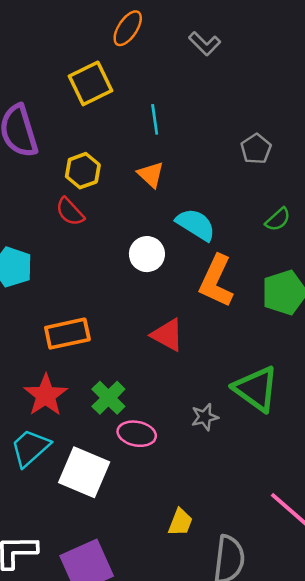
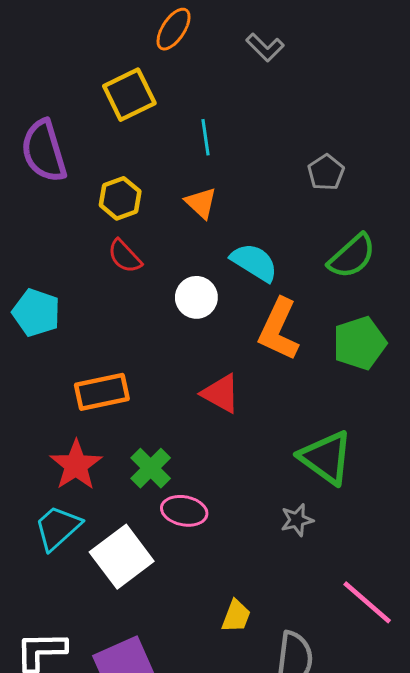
red semicircle: (70, 212) -> (125, 256), moved
green semicircle: (278, 219) -> (352, 256), size x1.6
gray star: (205, 417) -> (297, 520), moved
white square: (84, 472) -> (122, 557), turned 30

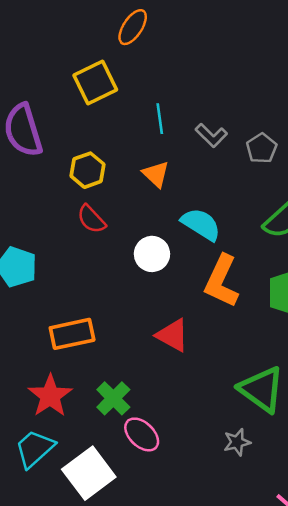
gray L-shape: (265, 47) -> (211, 135), moved
pink ellipse: (184, 511) -> (142, 434), turned 33

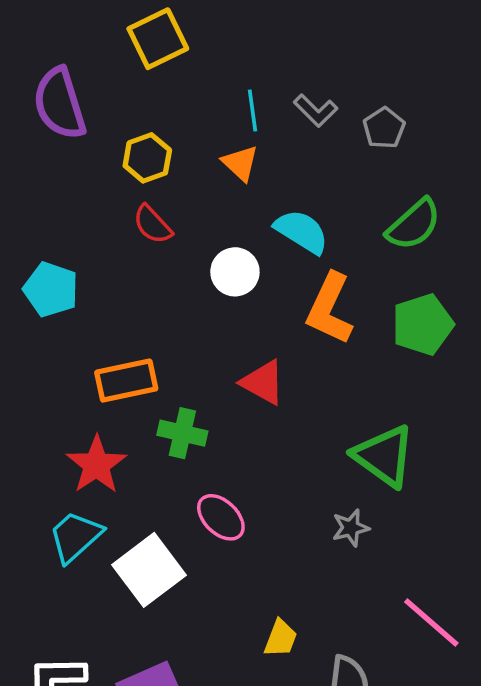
cyan line: (160, 119) -> (252, 111), moved
green cross: (113, 398) -> (182, 433), moved, turned -32

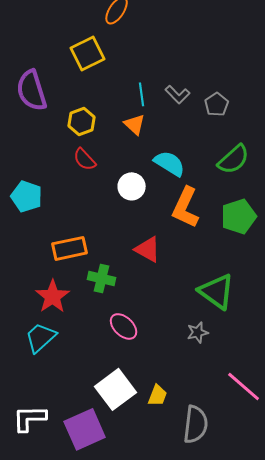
white square: (149, 570) -> (116, 389), moved

